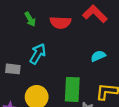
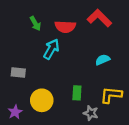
cyan arrow: (38, 54) -> (51, 49), moved
green rectangle: (72, 89) -> (77, 93), size x0.6

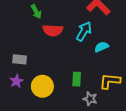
red semicircle: (65, 27) -> (53, 30), moved
cyan arrow: (51, 49) -> (84, 31), moved
purple star: (15, 112) -> (16, 81), moved

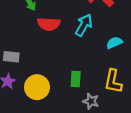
cyan semicircle: (102, 47) -> (114, 43), moved
yellow L-shape: (110, 81) -> (113, 81), turned -85

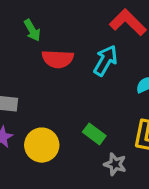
green rectangle: (76, 79) -> (94, 134), turned -56

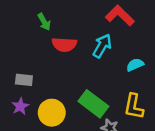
green rectangle: (94, 134) -> (93, 104), size x1.6

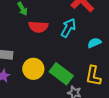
yellow circle: (52, 113) -> (33, 69), moved

